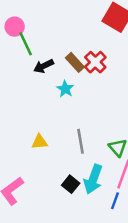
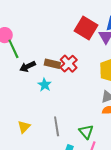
brown rectangle: (75, 62) -> (52, 64), turned -35
yellow triangle: (40, 142) -> (24, 127), turned -40

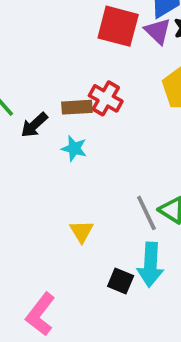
gray line: (57, 126) -> (146, 213), moved
yellow triangle: (24, 127) -> (82, 231), moved

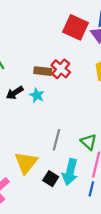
black arrow: (34, 125) -> (15, 93), moved
gray line: (146, 213) -> (56, 140), moved, turned 30
yellow triangle: (82, 231) -> (26, 163), moved, size x1.6

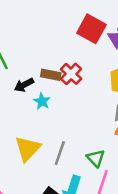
black arrow: (15, 93) -> (24, 85), moved
yellow triangle: (26, 163) -> (28, 149), moved

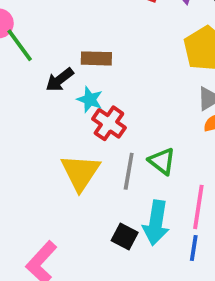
red cross: (71, 74) -> (109, 123), moved
green triangle: (96, 158) -> (162, 161), moved

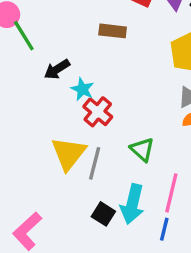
brown rectangle: (96, 58) -> (113, 31), moved
gray line: (129, 171) -> (95, 163), moved

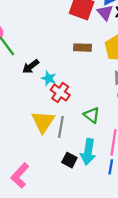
brown rectangle: (113, 31) -> (82, 48), moved

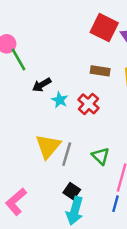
red cross: (60, 92) -> (88, 104), moved
green triangle: (92, 115) -> (101, 156), moved
cyan arrow: (88, 152) -> (75, 211), moved

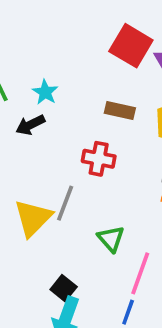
cyan star: (60, 100) -> (45, 92), moved
red cross: (88, 104) -> (99, 159), turned -35
gray line: (67, 154) -> (65, 203), moved

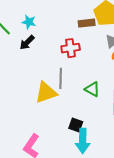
brown rectangle: (120, 110) -> (87, 23), moved
yellow triangle: (33, 218) -> (46, 93), turned 45

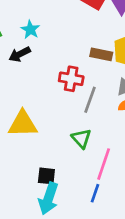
gray line: (61, 78) -> (90, 100), moved
black square: (76, 125) -> (46, 176), turned -32

